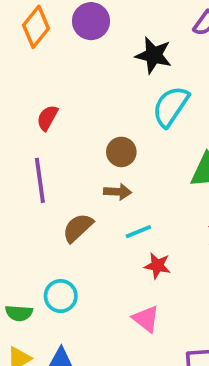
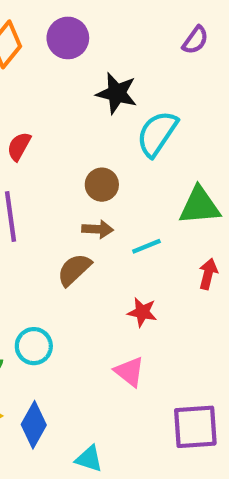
black star: (154, 55) -> (117, 93), moved
brown semicircle: (78, 228) -> (74, 270), moved
cyan line: (138, 232) -> (146, 246), moved

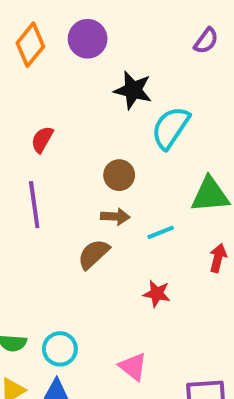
cyan circle: (34, 346) -> (60, 349), moved
pink triangle: (129, 372) -> (133, 367), moved

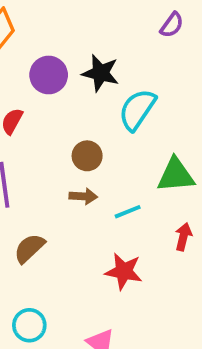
purple circle: (88, 39) -> (49, 75), moved
brown semicircle: (93, 254) -> (29, 248), moved
red star: (157, 294) -> (124, 271), size x1.4

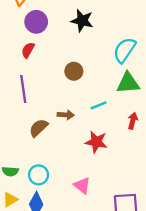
purple circle: (49, 75) -> (36, 22), moved
cyan semicircle: (137, 110) -> (124, 50), moved
brown arrow: (83, 196) -> (66, 115), moved

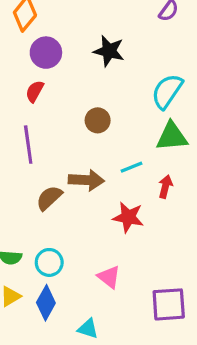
brown arrow: (66, 115) -> (86, 180), size x1.5
red arrow: (133, 121) -> (165, 187), moved

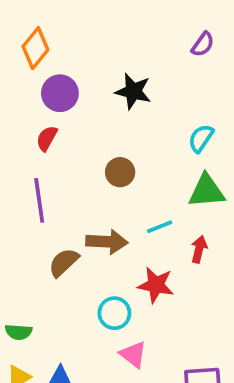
cyan semicircle: (167, 91) -> (201, 138), size x0.7
cyan circle: (49, 262) -> (114, 313), moved

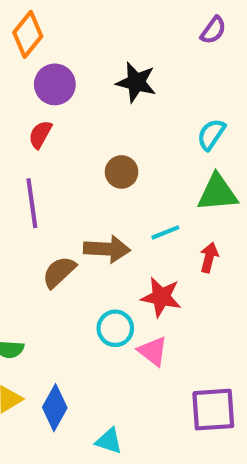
pink triangle: (133, 355) -> (153, 351), moved

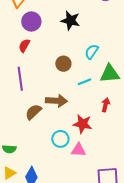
cyan semicircle: (211, 134) -> (92, 52), moved
cyan line: (165, 232) -> (85, 82), moved
pink triangle: (153, 351) -> (79, 150), turned -35

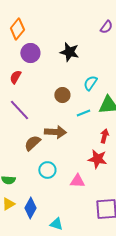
red semicircle: (24, 46) -> (15, 77), moved
purple line: (20, 79) -> (19, 110), turned -35
red star: (83, 124) -> (97, 159), moved
cyan circle: (60, 139) -> (47, 170), moved

